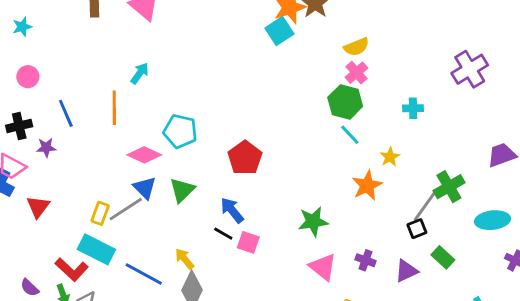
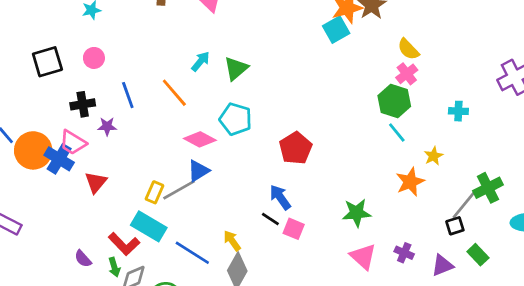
yellow semicircle: (356, 47) -> (408, 49), turned 65
orange line: (114, 108) -> (174, 93), turned -44
blue triangle: (145, 188) -> (198, 171), turned 40
green triangle: (182, 190) -> (236, 69), moved

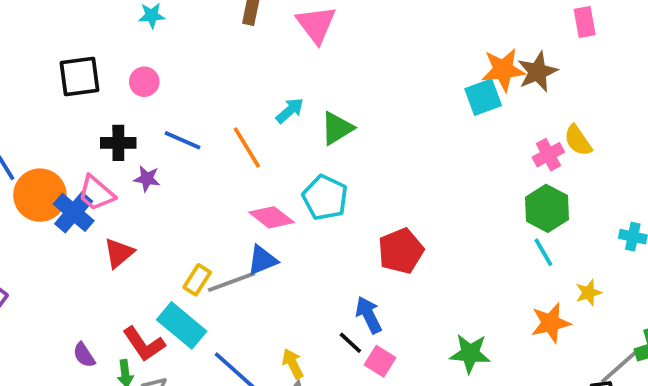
pink cross: (407, 74) -> (548, 155), moved
blue line: (128, 95) -> (182, 140), turned -56

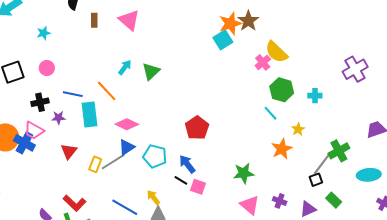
yellow semicircle: (578, 140) -> (276, 52), size x1.4
cyan pentagon: (325, 198) -> (155, 156), moved
green hexagon: (547, 208) -> (282, 90), moved
red triangle: (119, 253) -> (69, 151), moved
cyan rectangle: (182, 325) -> (89, 115), moved, turned 55

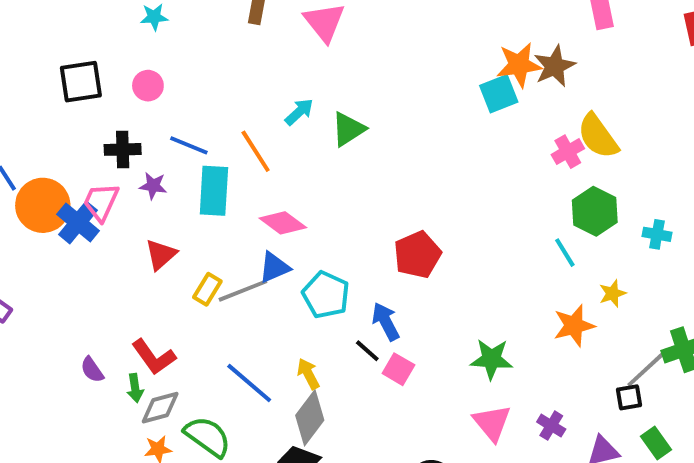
pink trapezoid: (34, 130) -> (101, 202), turned 75

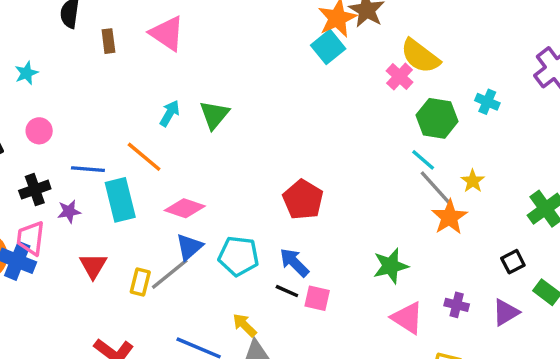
cyan cross: (657, 234) -> (487, 102), moved, turned 30
gray line: (647, 368) -> (436, 189), moved, turned -72

